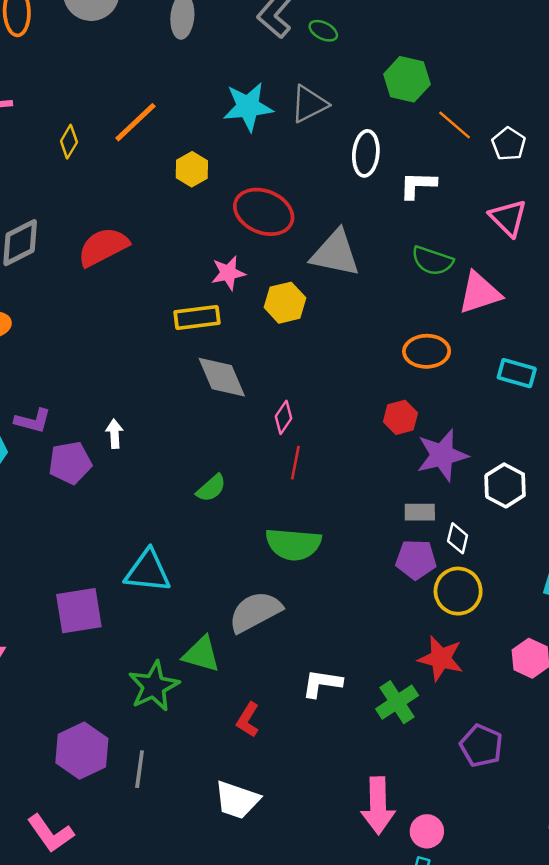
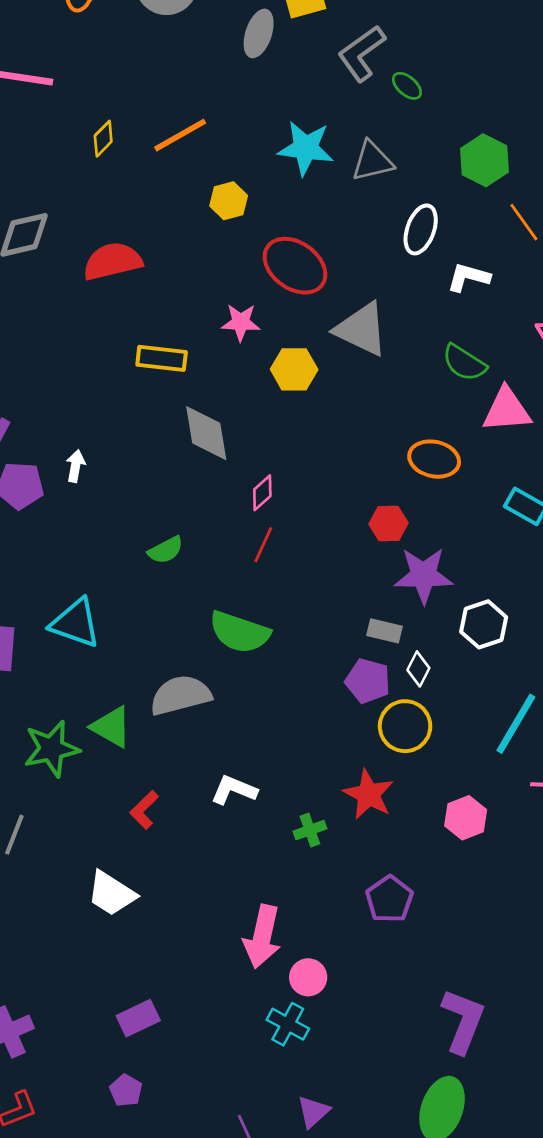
yellow rectangle: (197, 318) -> (162, 358), moved
green cross: (397, 702) -> (310, 830), size x0.7

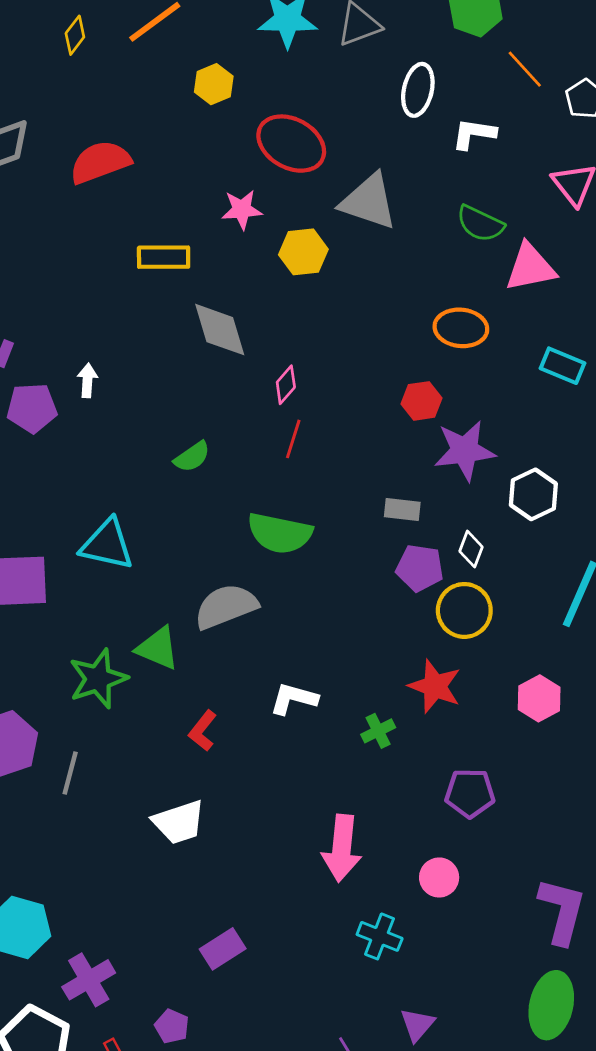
gray rectangle: (384, 631) -> (402, 510), moved
white trapezoid: (111, 893) -> (179, 822), turned -44
purple pentagon: (389, 899) -> (470, 793), turned -30
pink circle: (308, 977) -> (439, 877), moved
purple pentagon: (126, 1090) -> (172, 1026), moved

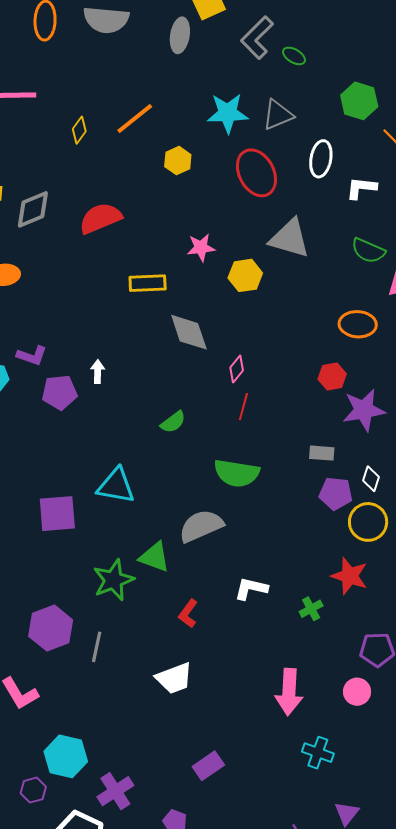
red ellipse: (291, 144) -> (256, 173), moved, turned 36
pink circle: (439, 877) -> (357, 692), moved

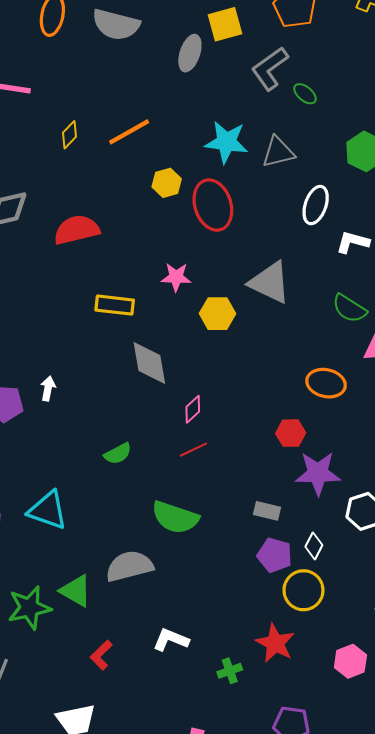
red ellipse: (256, 173) -> (213, 205), moved
red line: (243, 407) -> (194, 450), turned 40

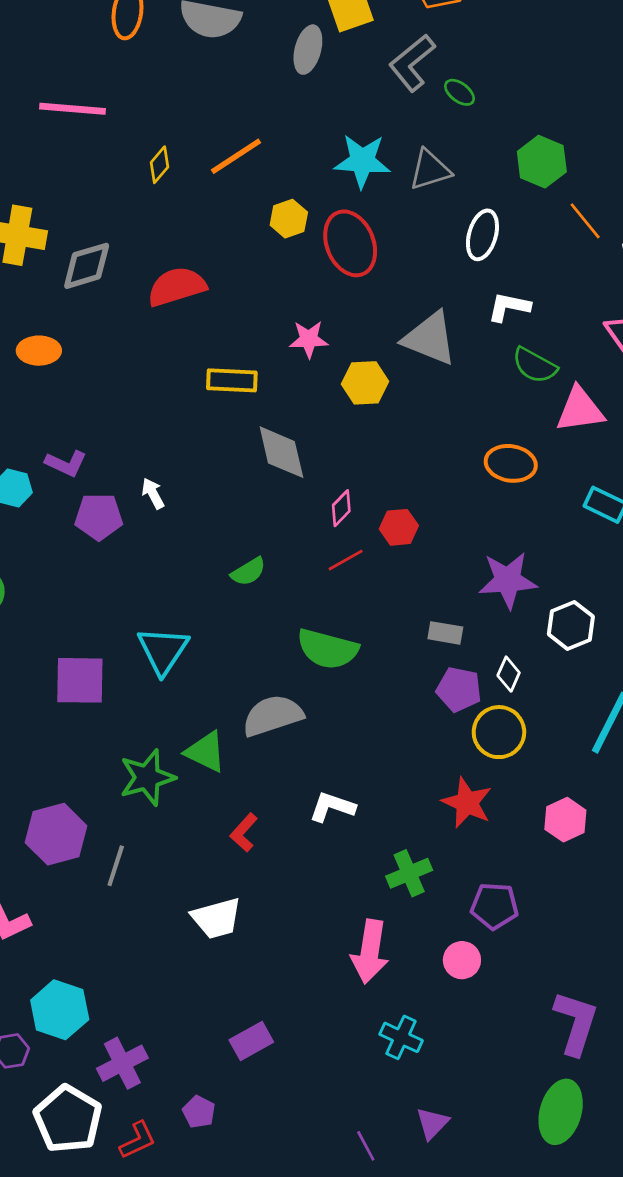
white L-shape: (353, 242) -> (509, 307), moved
white arrow: (48, 389) -> (153, 493), turned -35
red hexagon: (291, 433) -> (399, 527), moved
cyan triangle: (48, 510) -> (163, 650), turned 48
green cross: (230, 671) -> (409, 873), moved, size x1.4

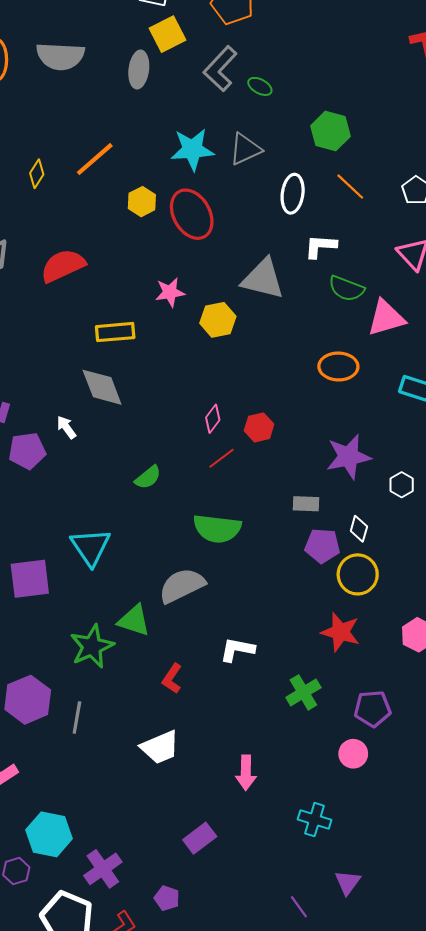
orange line: (585, 221) -> (350, 187), moved
gray diamond: (281, 452) -> (102, 387), moved
white hexagon: (571, 625) -> (402, 485), size x0.7
pink arrow: (370, 952) -> (246, 773), moved, size x0.7

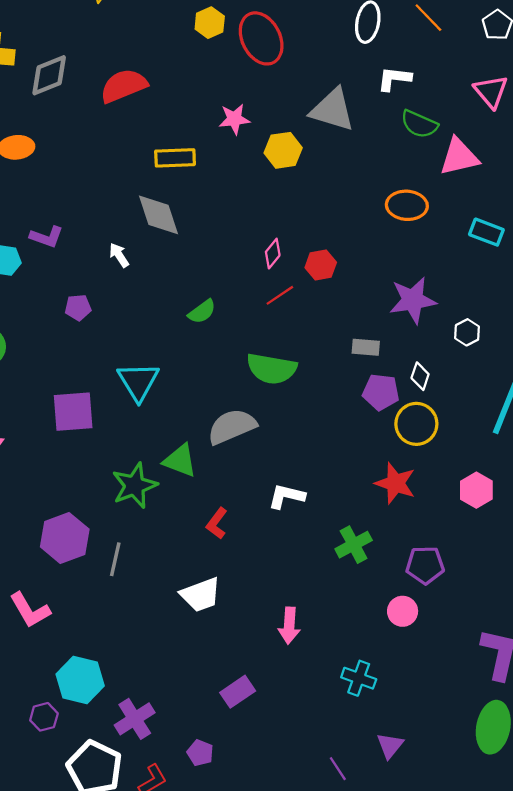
purple pentagon: (27, 451) -> (78, 307), moved, size x0.7

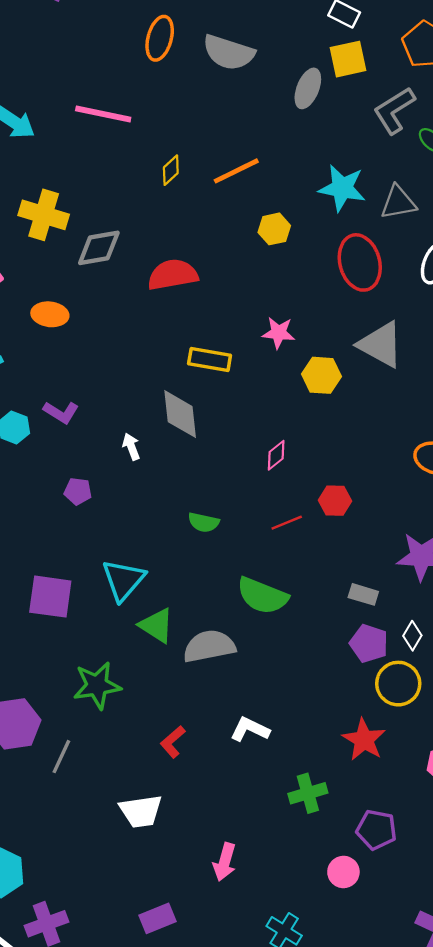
red ellipse: (261, 38) -> (360, 262), moved
pink diamond: (273, 254) -> (276, 455), moved
green semicircle: (202, 312) -> (204, 522), turned 36
green triangle: (180, 461) -> (157, 625), moved

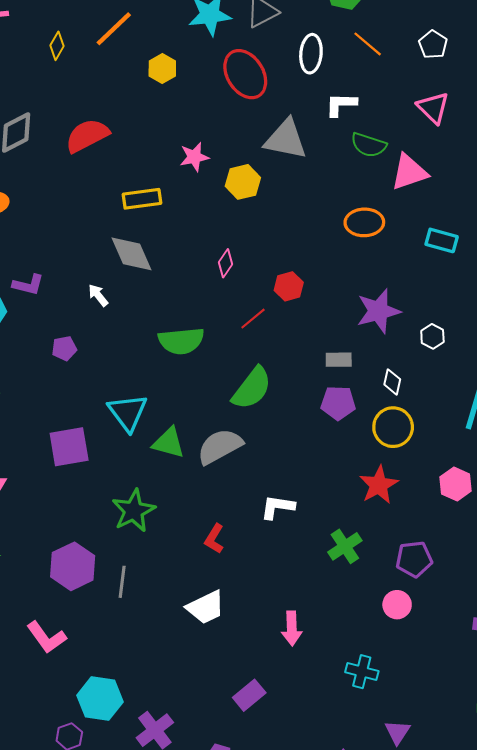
green semicircle: (204, 522) -> (181, 341), size x1.6
green semicircle: (262, 596) -> (252, 388), turned -57
purple pentagon: (369, 643) -> (338, 403), moved
red star: (364, 740) -> (379, 485), turned 30

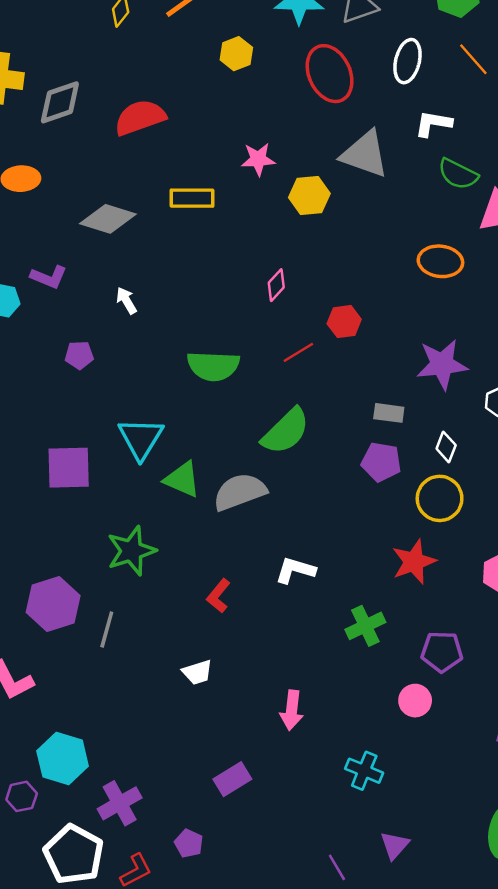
gray diamond: (132, 254) -> (108, 219), moved, turned -57
white trapezoid: (206, 607) -> (197, 672), size x0.7

